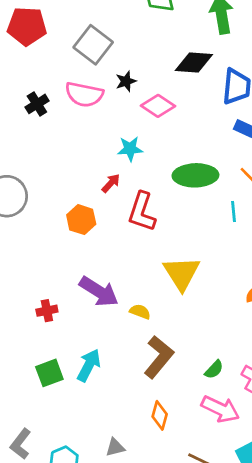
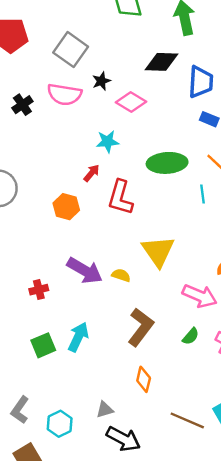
yellow semicircle: (140, 312) -> (121, 275), moved
pink arrow: (220, 409) -> (200, 296), moved

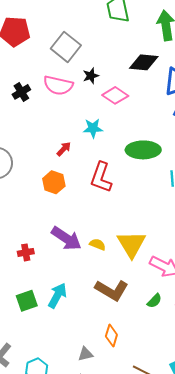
red arrow: (92, 173) -> (64, 149), moved
yellow triangle: (158, 251) -> (131, 244), moved
brown L-shape: (141, 327) -> (112, 290), turned 80
gray triangle: (105, 410) -> (85, 354), moved

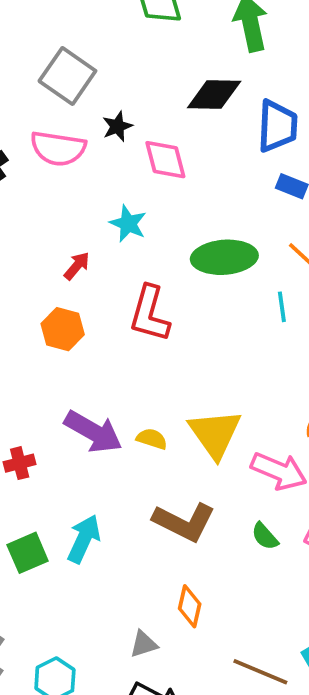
pink diamond: (115, 95) -> (165, 160), turned 45
cyan star: (93, 128) -> (128, 224), turned 30
green semicircle: (154, 301) -> (265, 536), turned 98

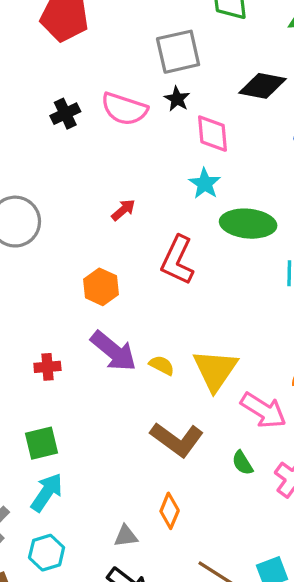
gray square: (67, 76) -> (178, 52), moved, turned 33
black star: (117, 126) -> (177, 99), turned -30
cyan star: (128, 224) -> (205, 184), moved
orange hexagon: (63, 329) -> (101, 287), moved
cyan arrow: (84, 539) -> (47, 492), moved

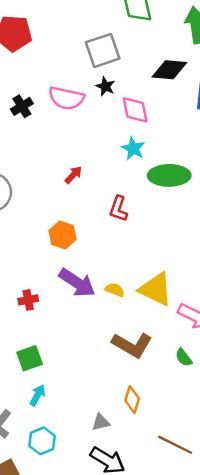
red L-shape: (177, 260) -> (118, 209), size x0.7
yellow triangle: (215, 370) -> (156, 289), turned -33
cyan arrow: (47, 492) -> (37, 395), size x0.7

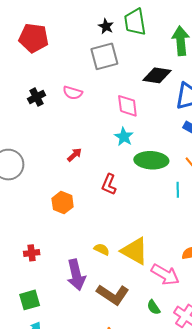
black star: (105, 86) -> (106, 26), moved
pink semicircle: (66, 98) -> (73, 93), size x0.7
purple arrow: (77, 283) -> (76, 275), moved, turned 40

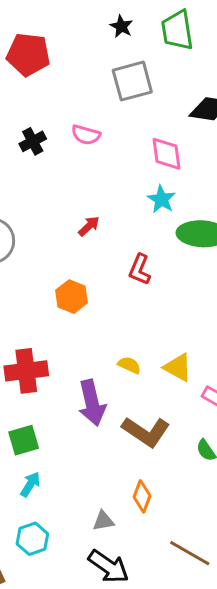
black star: (106, 26) -> (121, 26), moved
yellow triangle: (135, 251) -> (178, 367), size x0.7
red cross: (32, 253) -> (26, 371), size x1.8

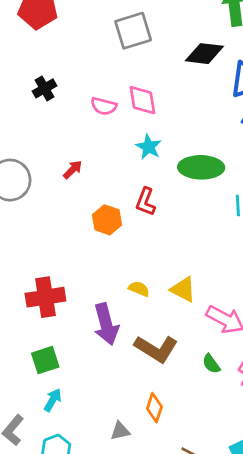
pink semicircle: (86, 135) -> (104, 106), moved
pink diamond: (167, 154) -> (142, 100), moved
cyan star: (161, 199) -> (149, 147), moved
red arrow: (89, 226) -> (73, 170), moved
orange hexagon: (72, 297) -> (107, 220), moved

